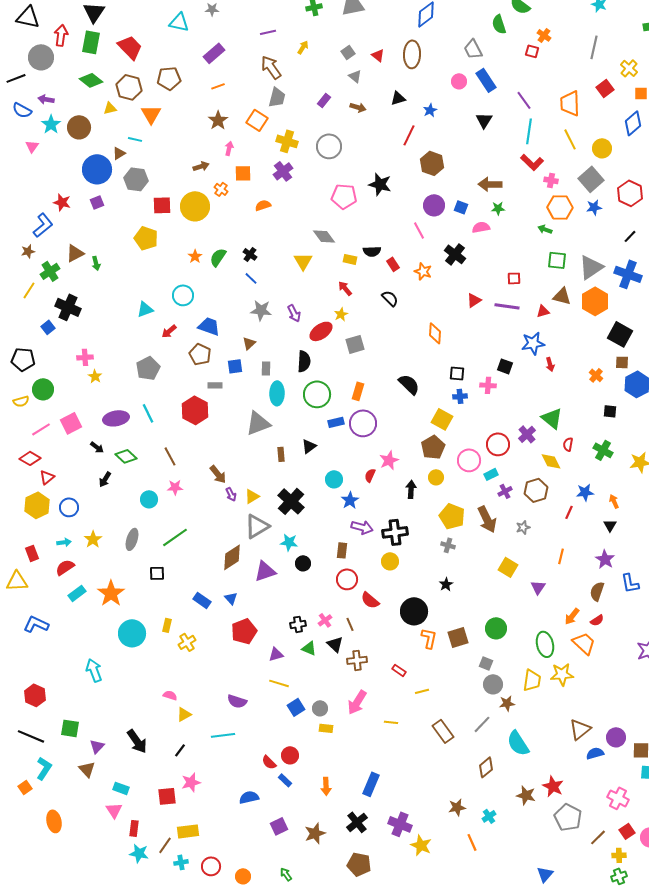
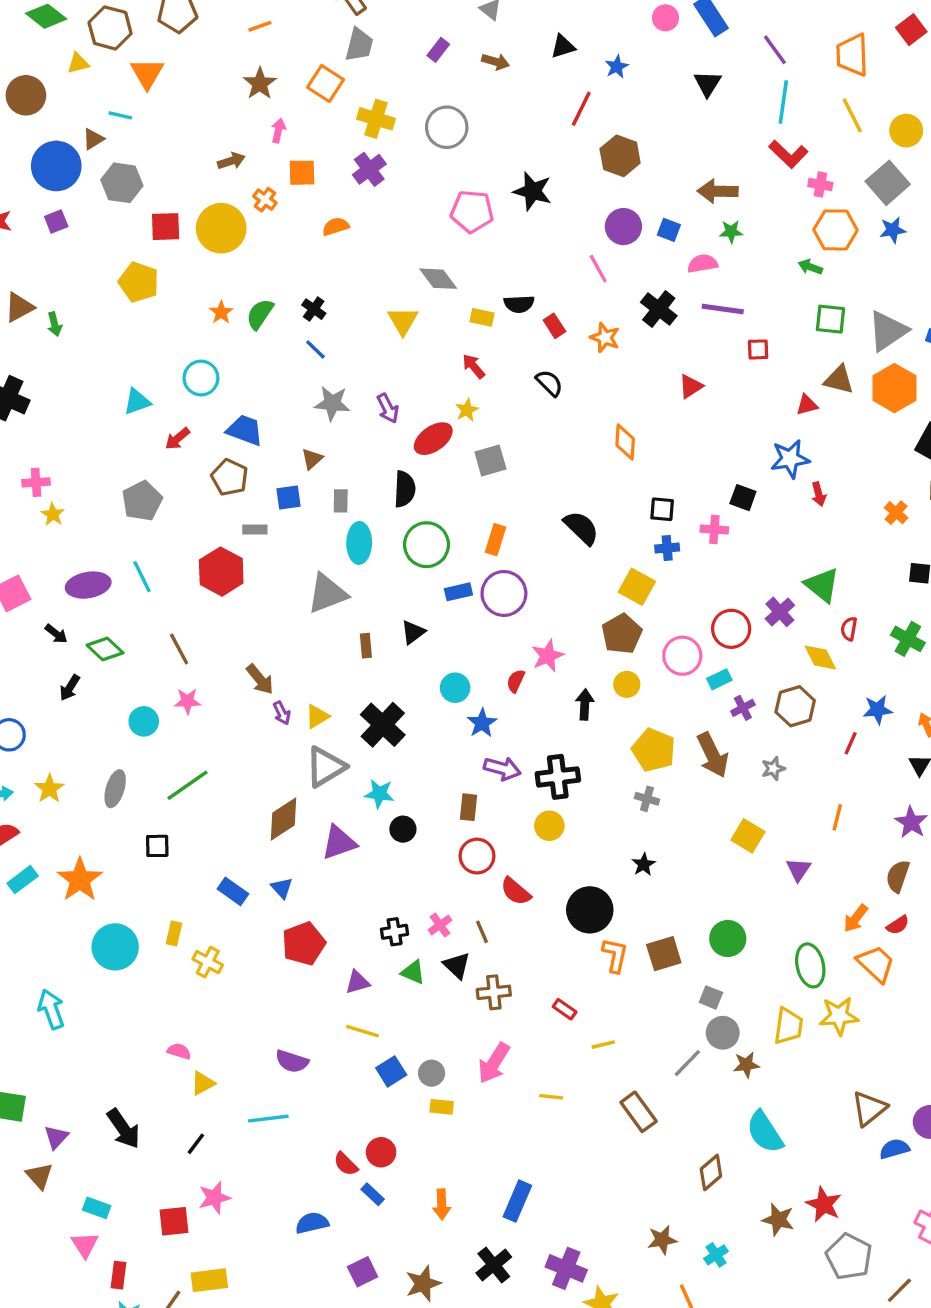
purple line: (507, 306) -> (723, 309), moved
yellow cross: (187, 642) -> (208, 962), turned -30
gray line: (482, 724) -> (687, 1063), moved

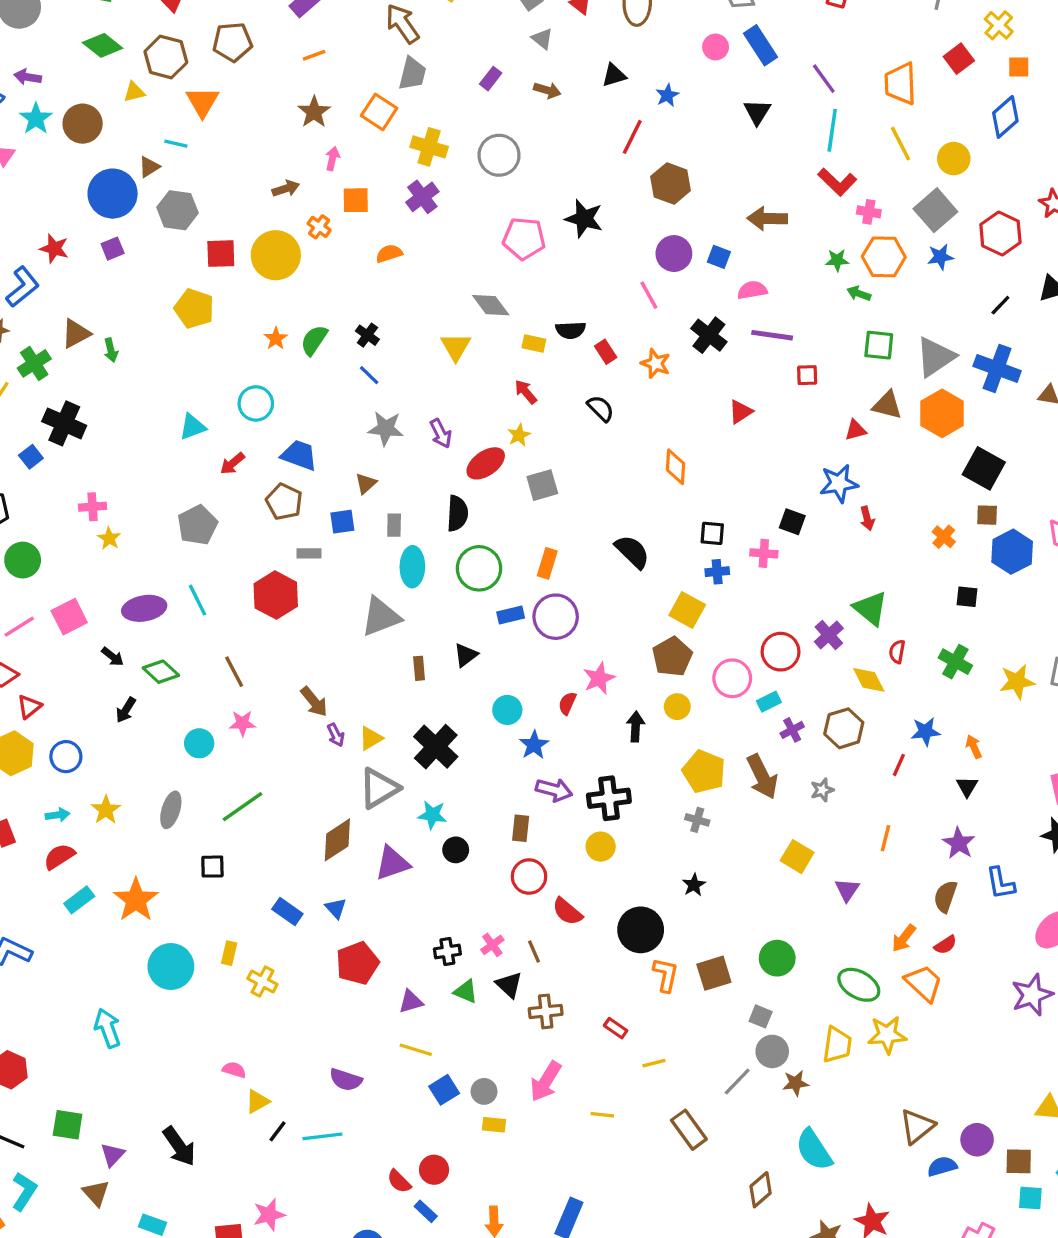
green star: (731, 232) -> (837, 260), moved
green ellipse: (810, 965) -> (859, 985), turned -48
black line: (196, 1144) -> (277, 1131), moved

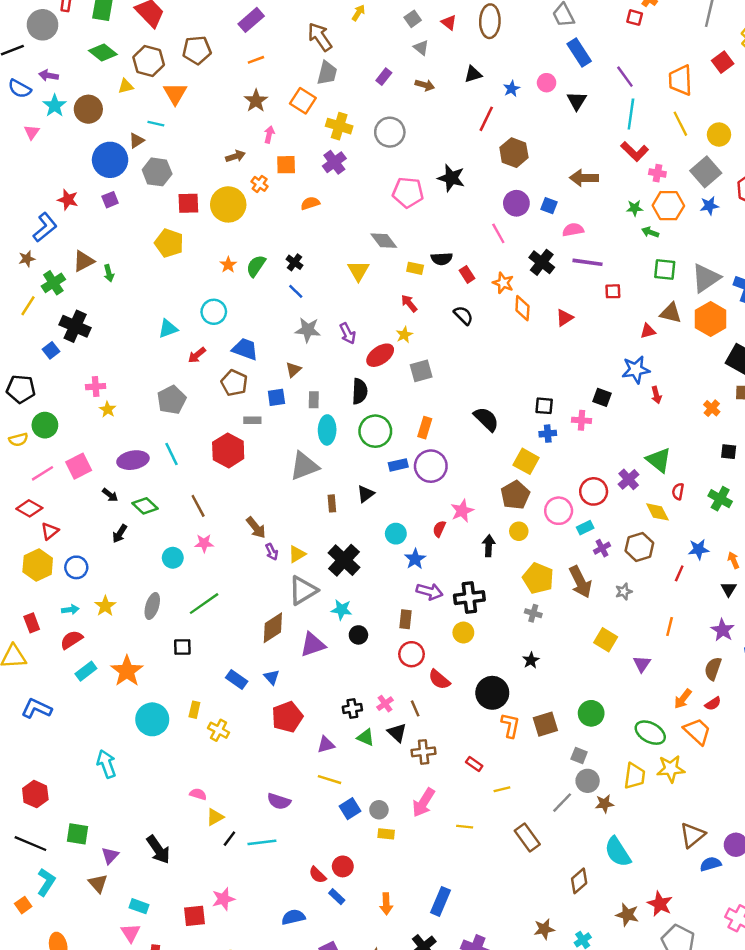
pink circle: (716, 47) -> (547, 83), moved
orange diamond: (676, 467) -> (522, 308), moved

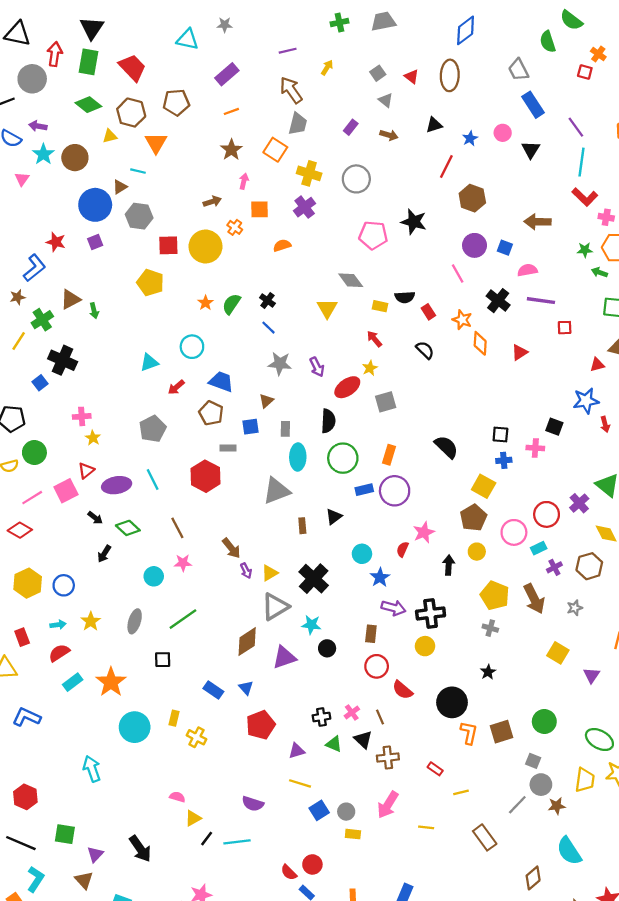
red triangle: (50, 531) -> (86, 471), moved

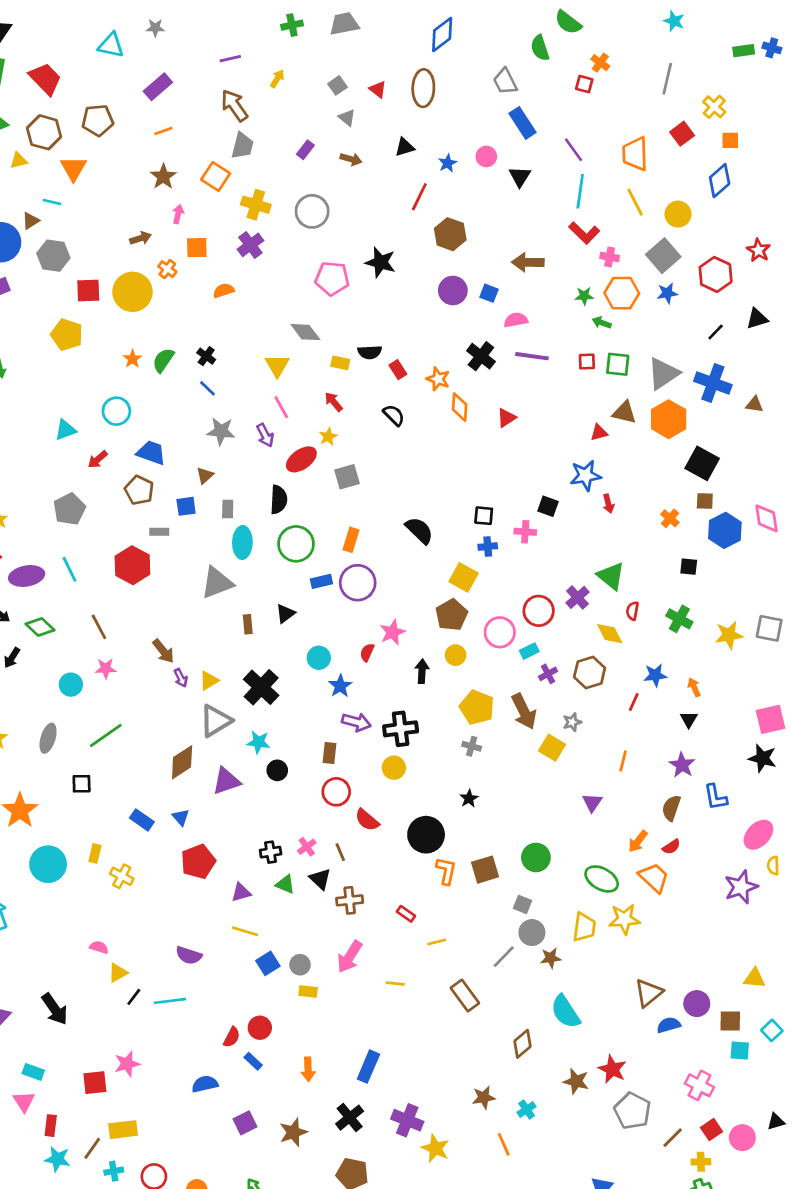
pink line: (458, 274) -> (281, 407), moved
red square: (565, 328) -> (587, 362), moved
yellow square: (558, 653) -> (552, 748), moved
red semicircle: (289, 872) -> (232, 1037), turned -108

